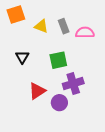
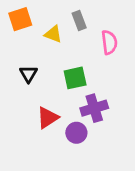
gray rectangle: (64, 26) -> (79, 20), moved
pink semicircle: (85, 33) -> (109, 42), turned 84

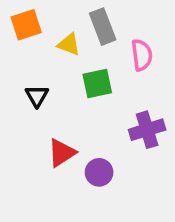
gray rectangle: (79, 20) -> (103, 27), size x1.4
green square: (75, 78) -> (97, 83), moved
purple cross: (94, 108) -> (147, 130), moved

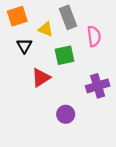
black triangle: (37, 96) -> (24, 46), moved
red triangle: (62, 153) -> (41, 78), moved

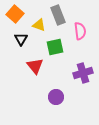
orange square: (17, 16) -> (15, 14), turned -30
red triangle: (41, 78) -> (35, 66), turned -36

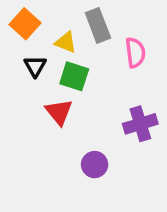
green square: (55, 47) -> (74, 76), moved, turned 30

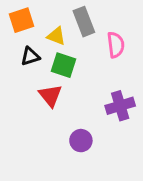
orange square: (25, 24) -> (21, 20), turned 30
black triangle: (35, 66) -> (30, 56), turned 42

